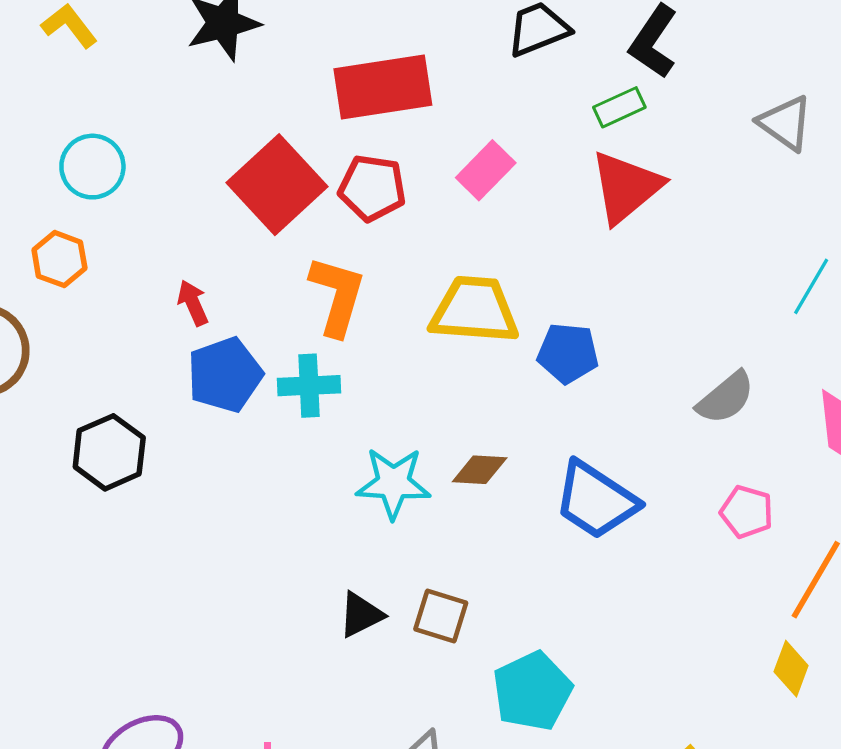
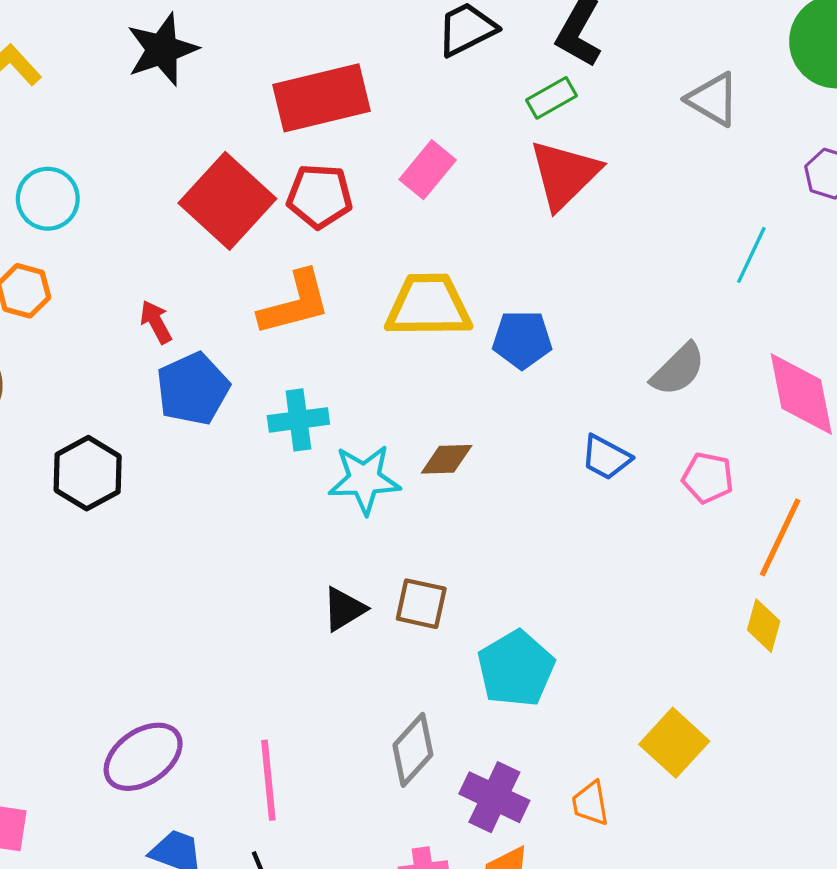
orange L-shape: (337, 296) -> (295, 303), turned 64
cyan cross: (309, 386) -> (298, 420), moved
blue trapezoid: (596, 500) -> (606, 457), moved, size x0.6

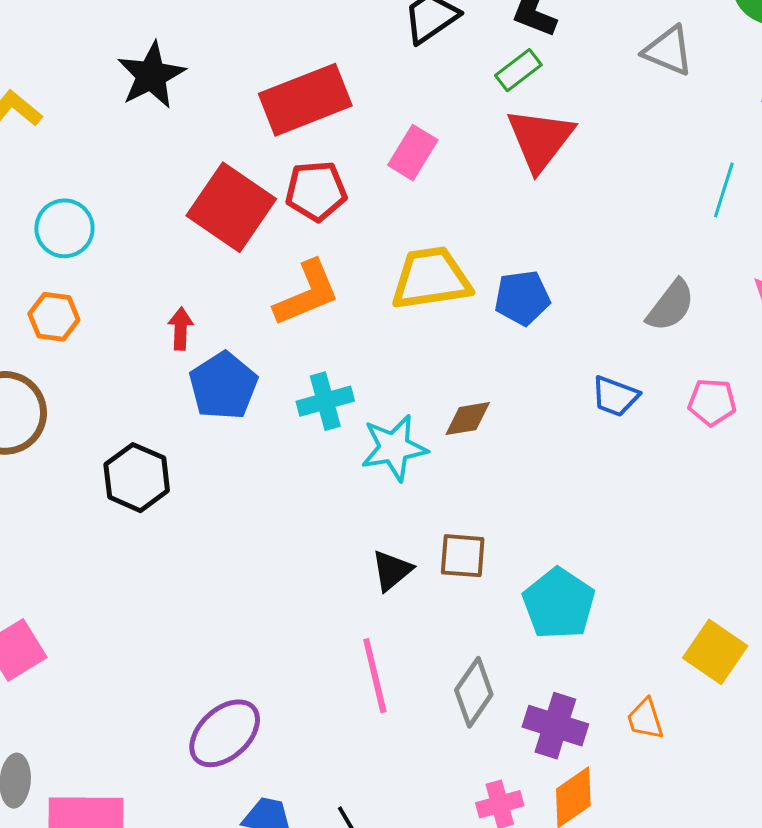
red arrow: (156, 322) -> (181, 329), turned 39
pink line: (268, 780) -> (375, 676), moved

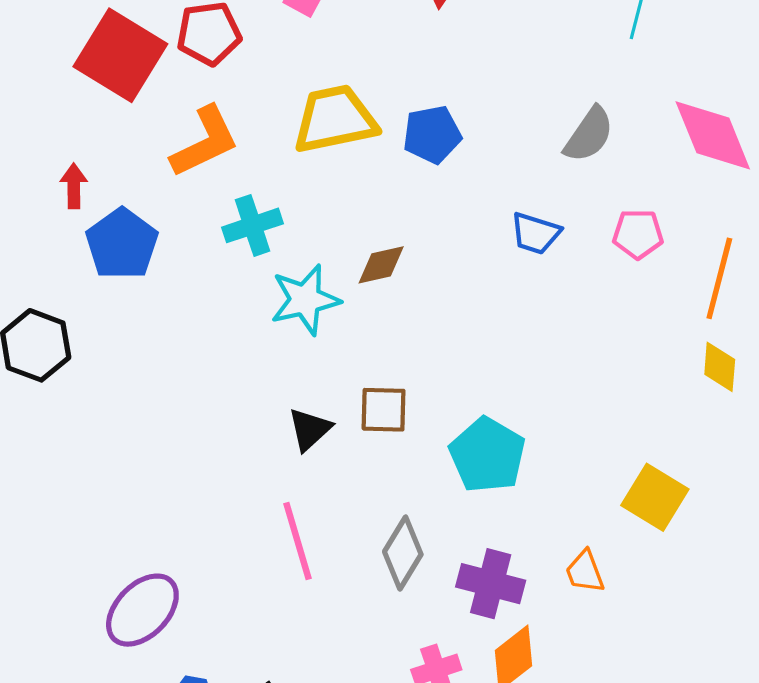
cyan cross: (325, 401) -> (253, 225), moved

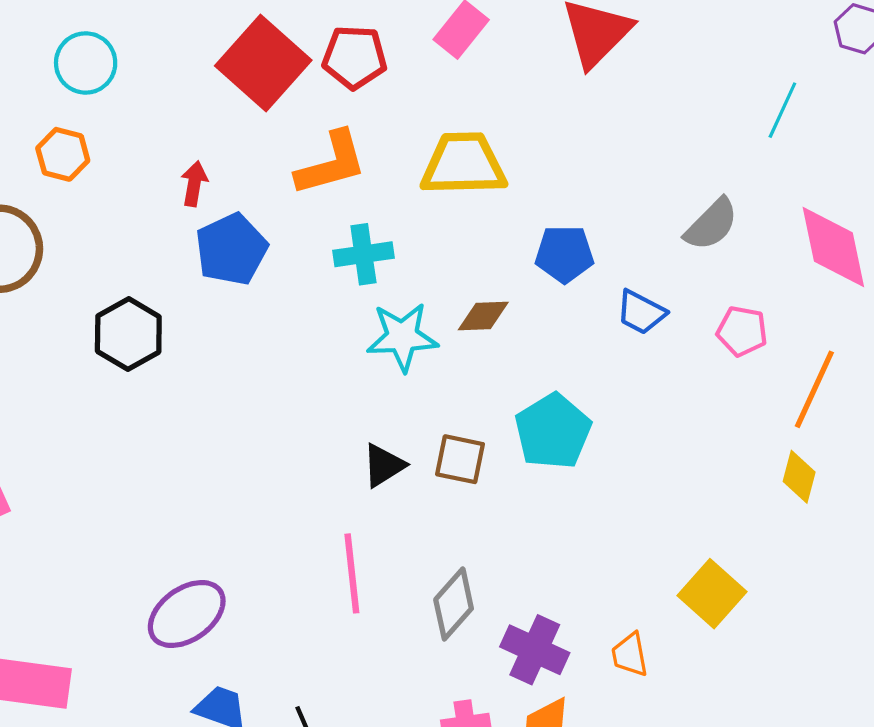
blue pentagon: (432, 135) -> (564, 254), moved
cyan pentagon: (487, 455) -> (553, 431), moved

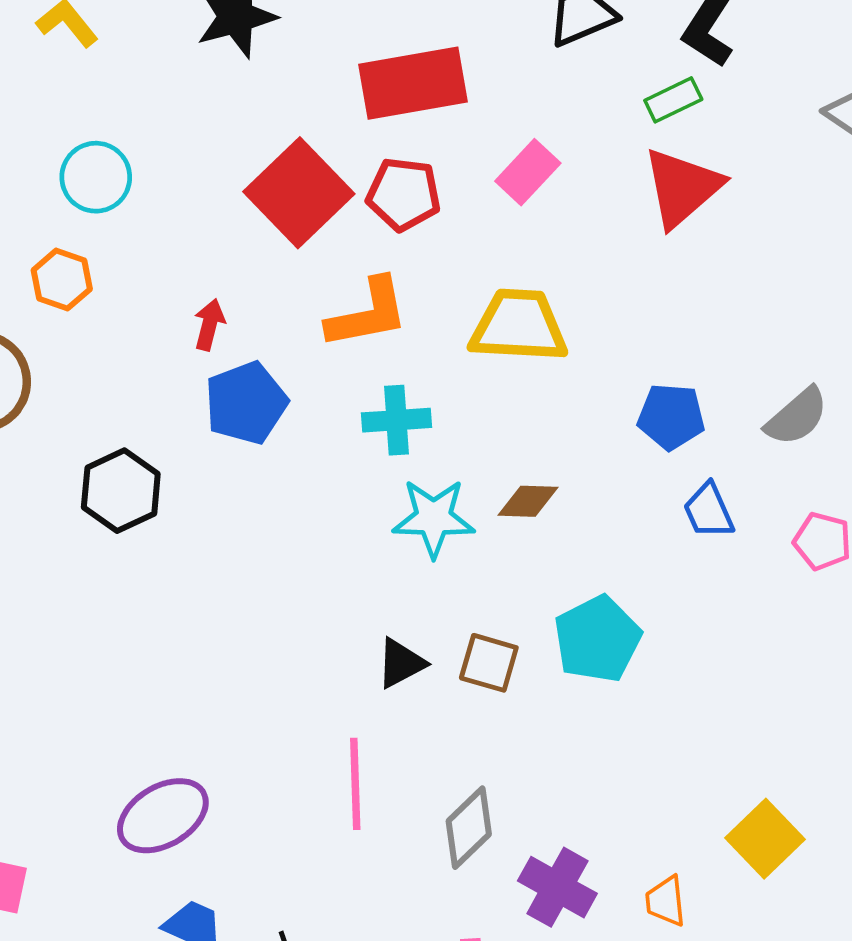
blue pentagon: (564, 254) -> (671, 417), moved
blue trapezoid: (641, 312) -> (709, 511), turned 34

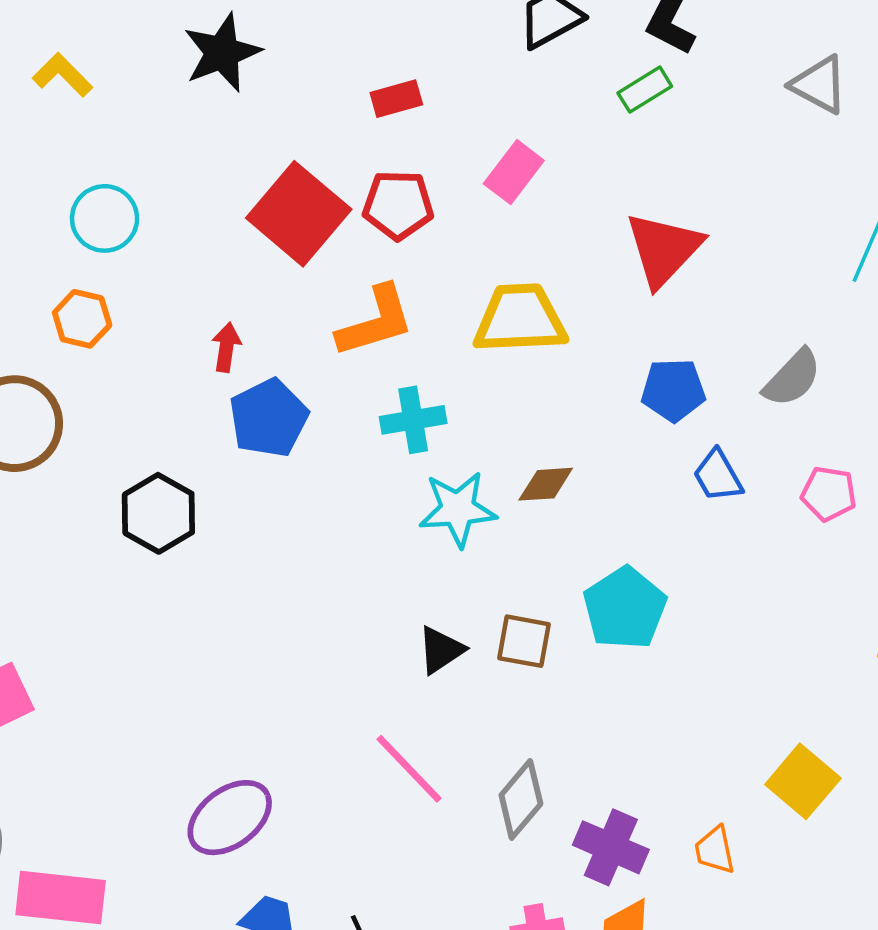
red rectangle: (413, 83) -> (396, 99), size x0.5
red triangle: (682, 187) -> (664, 249), moved
pink line: (355, 784) -> (409, 769), turned -36

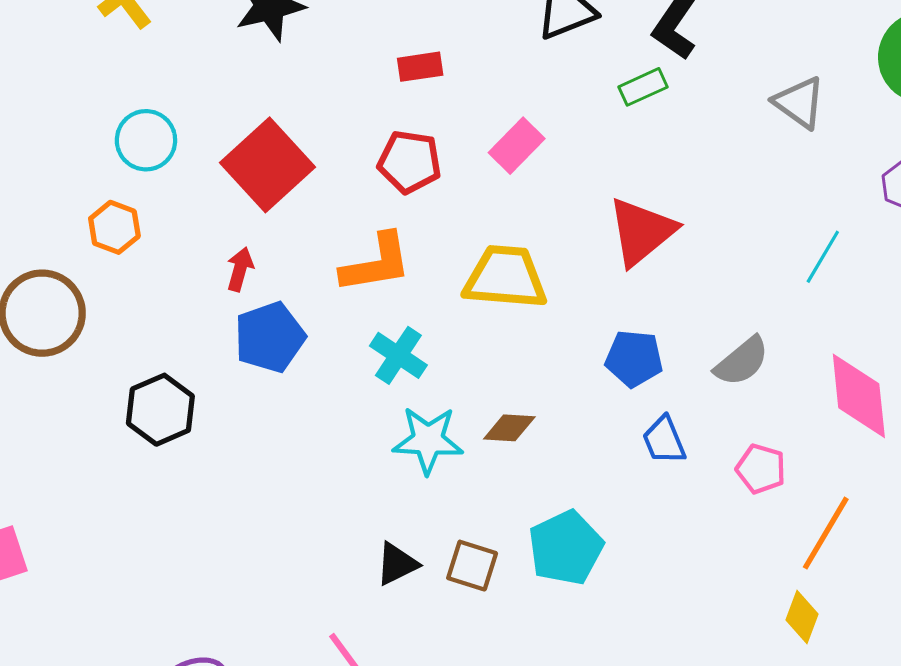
red square: (299, 214) -> (268, 165), moved
cyan cross: (413, 420) -> (398, 355), turned 36

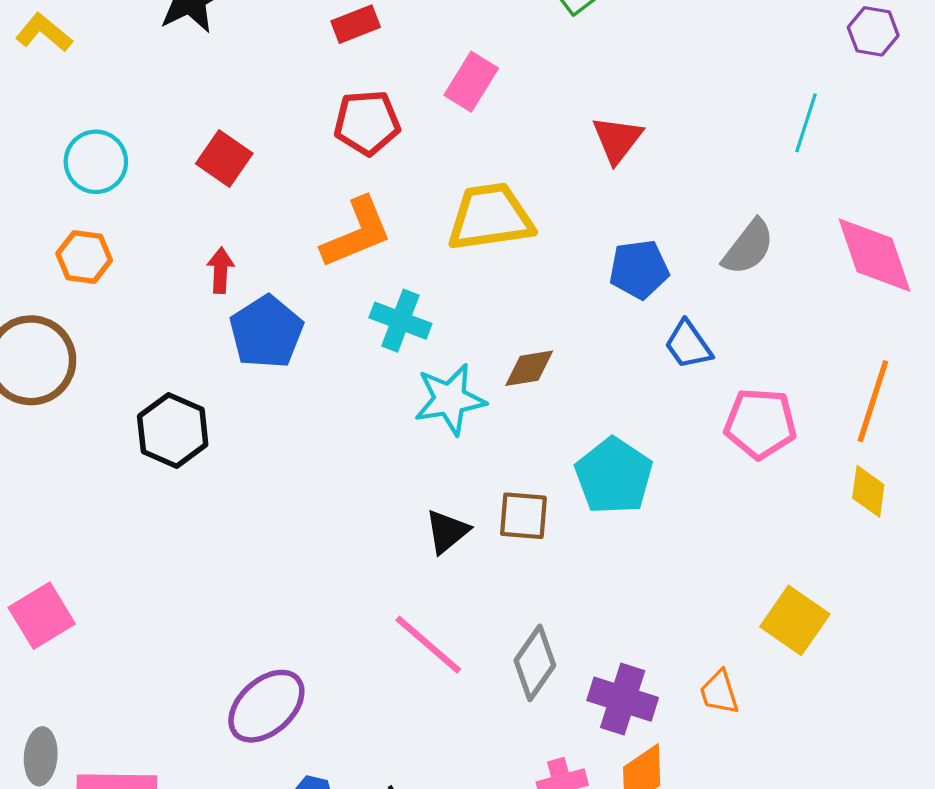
red square: (268, 165) -> (224, 159), size x0.6
red triangle: (642, 232) -> (617, 139), size x0.7
pink pentagon: (761, 469) -> (760, 423), moved, size x1.4

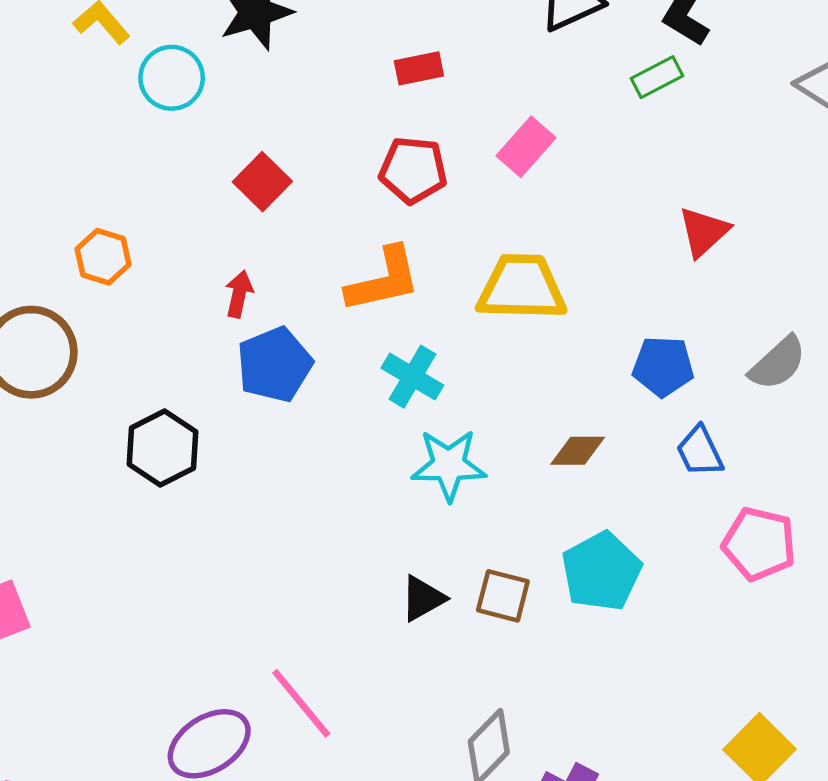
red triangle: (617, 139) -> (704, 232), moved
cyan circle: (96, 162) -> (172, 78), moved
brown diamond: (529, 368) -> (578, 451), moved
pink line: (428, 645) -> (301, 703), moved

